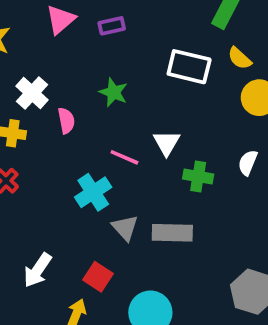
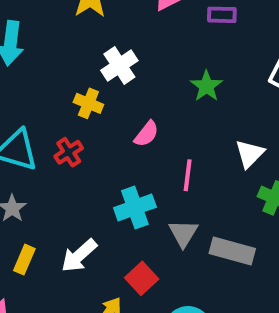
pink semicircle: (66, 121) -> (147, 134), moved, turned 35
pink line: (124, 157) -> (188, 175), moved, turned 60
cyan cross: (93, 192) -> (135, 207), moved

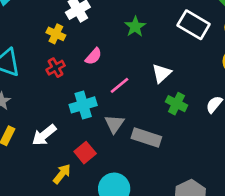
red cross: (69, 152) -> (56, 68), moved
pink line: (188, 175) -> (119, 85), turned 40

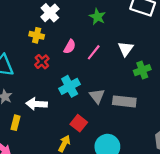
pink line: (119, 85) -> (94, 52), moved
green cross: (177, 104) -> (142, 70), turned -35
white arrow: (44, 135) -> (37, 104), moved, turned 54

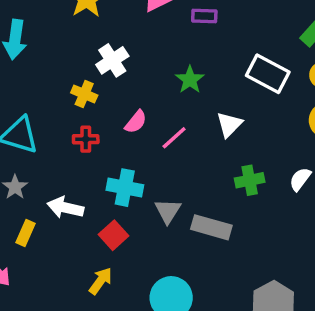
white triangle: (126, 49) -> (229, 124), moved
red cross: (42, 62) -> (86, 139), turned 32
cyan cross: (70, 86) -> (125, 188), turned 30
red square: (79, 123) -> (113, 235), moved

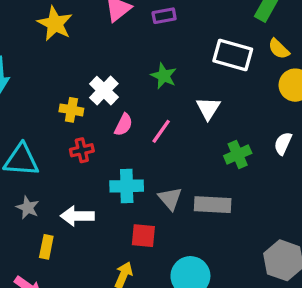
white cross: (112, 60) -> (104, 91), moved
red square: (113, 235) -> (143, 236), moved, turned -30

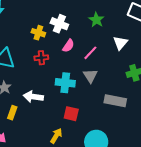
white cross: (104, 91) -> (59, 24), turned -30
gray triangle: (170, 199) -> (90, 76), moved

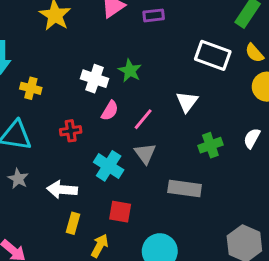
green star: (96, 20) -> (130, 71), moved
yellow cross: (38, 33) -> (31, 88), moved
cyan cross: (65, 83) -> (109, 166), turned 30
yellow rectangle: (12, 113) -> (73, 223), moved

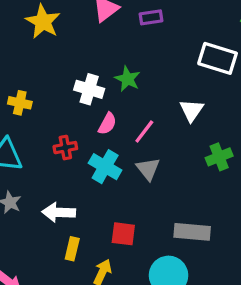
cyan cross: (109, 166) -> (105, 167), moved
gray rectangle: (185, 189) -> (192, 232), moved

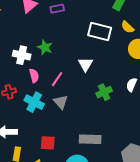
pink semicircle: (107, 124) -> (34, 76), turned -40

